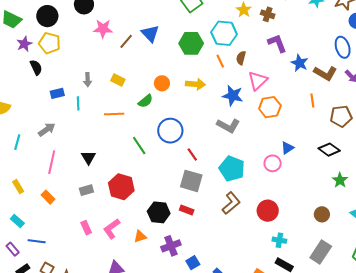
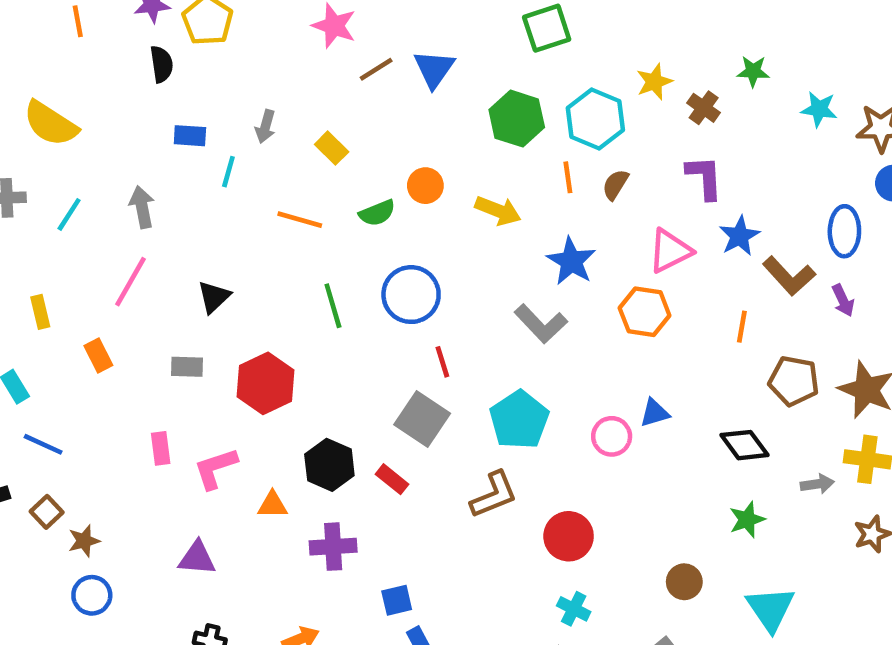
pink triangle: (258, 81) -> (670, 251), moved
gray arrow: (47, 129) -> (142, 207), turned -84
blue square: (193, 263) -> (397, 600), moved

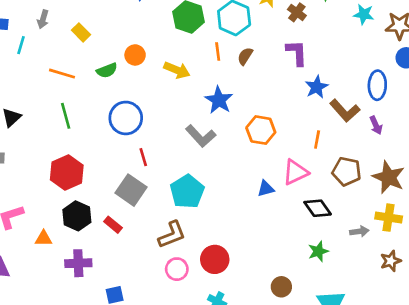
pink triangle: (670, 251) -> (295, 172), moved
green line: (333, 306) -> (66, 116), moved
red hexagon: (265, 383) -> (67, 173), moved
pink circle: (612, 436) -> (177, 269), moved

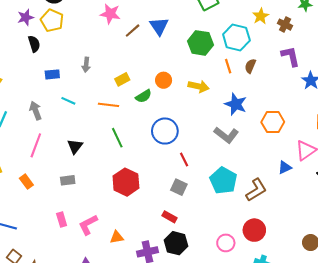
yellow rectangle: (81, 32) -> (122, 79), moved, turned -64
cyan line: (21, 45) -> (68, 101), moved, turned -72
gray square: (131, 190) -> (179, 187), size x0.7
black hexagon: (77, 216) -> (176, 243), moved
brown L-shape: (172, 235) -> (256, 190), moved

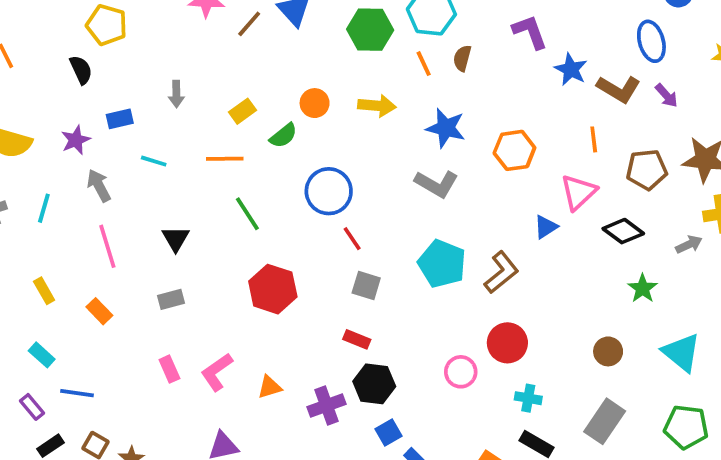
purple star: (26, 17) -> (76, 140), moved
pink line: (36, 145) -> (107, 246), turned -30
red line: (184, 160) -> (352, 239), moved

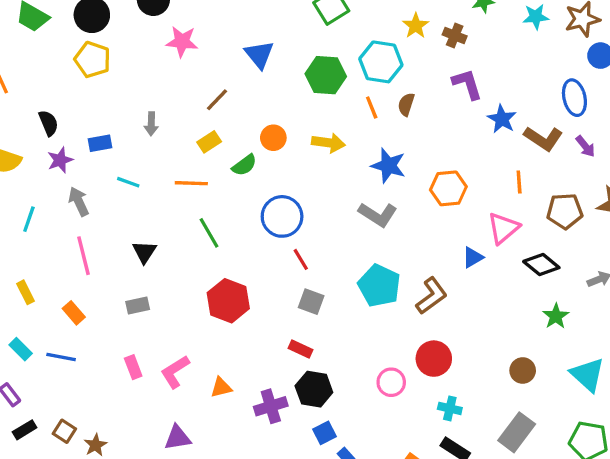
brown line: (249, 24) -> (217, 100), moved
black semicircle: (81, 70) -> (48, 123), moved
blue line: (77, 393) -> (61, 357), moved

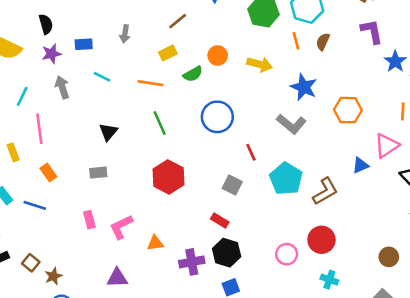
pink line: (84, 256) -> (39, 129), moved
red line: (301, 259) -> (251, 152), moved

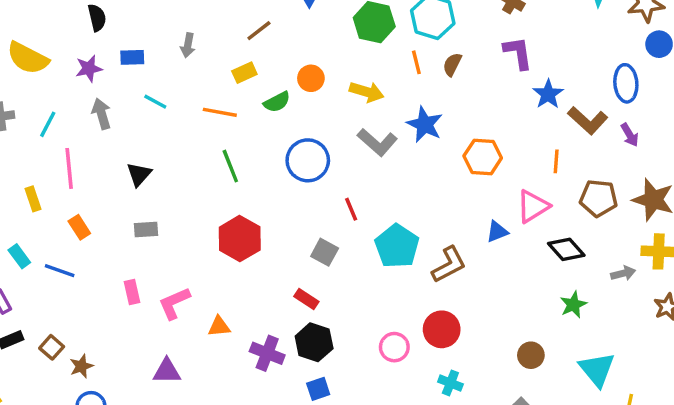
black semicircle: (46, 24) -> (97, 18), moved
gray L-shape: (291, 124) -> (377, 142), moved
black triangle: (108, 132) -> (139, 174), moved
purple cross: (192, 262) -> (267, 353), turned 30

